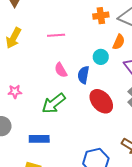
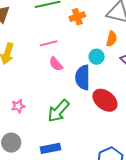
orange cross: (101, 16) -> (77, 17), moved
pink semicircle: (61, 70) -> (56, 64), moved
blue semicircle: (83, 75) -> (83, 77), size x1.4

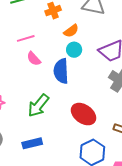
orange semicircle: (112, 39) -> (71, 31), moved, turned 42
red ellipse: (105, 100) -> (84, 114), moved

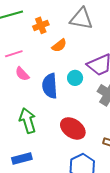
cyan circle: (74, 50) -> (75, 78), moved
green arrow: (38, 105) -> (28, 121), turned 125

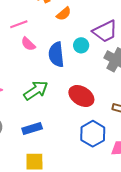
green arrow: (28, 121) -> (36, 90), turned 75

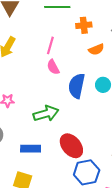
pink line: (19, 24) -> (50, 45), turned -72
red ellipse: (81, 96) -> (71, 146), moved

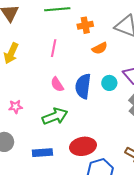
pink semicircle: (53, 67) -> (57, 84), moved
red ellipse: (71, 146) -> (83, 146), turned -55

